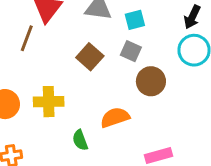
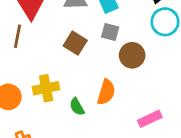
orange semicircle: (115, 117) -> (106, 92), turned 135
green semicircle: (80, 140) -> (77, 107), moved

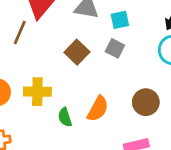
brown circle: (132, 55) -> (146, 102), moved

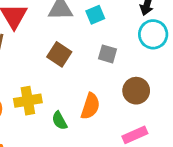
gray square: (115, 48) -> (107, 54), moved

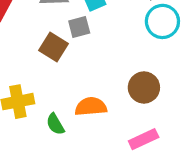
gray square: (107, 54) -> (79, 27), moved, turned -30
orange semicircle: (90, 106) -> (91, 107), turned -112

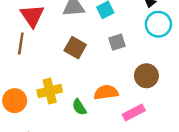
gray square: (79, 27) -> (117, 42), moved
pink rectangle: (144, 139) -> (134, 112), moved

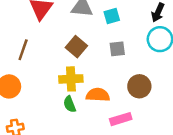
brown line: (21, 44) -> (23, 50), moved
yellow cross: (50, 91) -> (71, 79), moved

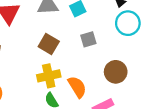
orange semicircle: (98, 95) -> (77, 87), turned 65

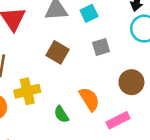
yellow cross: (49, 76) -> (27, 91), moved

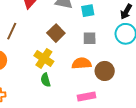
yellow cross: (27, 91) -> (44, 58), moved, turned 30
orange semicircle: (89, 99) -> (82, 63), moved, turned -78

